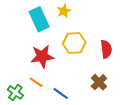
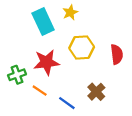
brown cross: (99, 82) -> (96, 92), moved
green cross: (15, 92) -> (17, 75), moved, turned 35

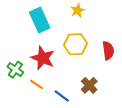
yellow star: (70, 12) -> (78, 11), moved
red star: (46, 62) -> (43, 58), turned 30
green cross: (17, 75) -> (15, 70), turned -35

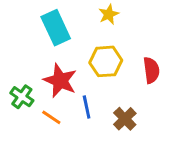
blue line: (62, 96) -> (87, 107), moved, turned 42

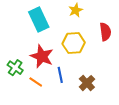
red semicircle: (151, 70) -> (105, 32), moved

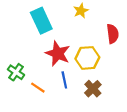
yellow hexagon: (74, 43) -> (87, 58), moved
red star: (42, 56) -> (58, 54), moved

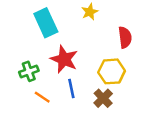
yellow hexagon: (87, 58) -> (112, 71), moved
green cross: (16, 72) -> (29, 71), moved, turned 35

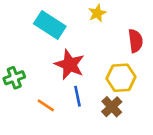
cyan rectangle: (46, 23) -> (50, 25), turned -32
green cross: (29, 71) -> (14, 78), moved

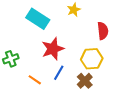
red star: (70, 65) -> (53, 49), turned 30
blue line: (77, 96) -> (59, 73), turned 42

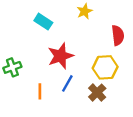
cyan rectangle: (38, 19) -> (43, 22), size x0.7
orange line: (35, 80) -> (40, 91), turned 56

